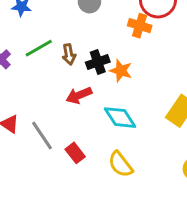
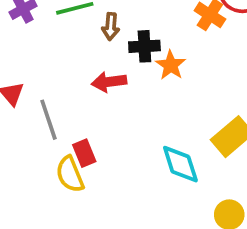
cyan diamond: (120, 118) -> (180, 164), moved
yellow semicircle: (121, 164) -> (70, 174), moved

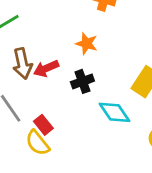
brown arrow: (111, 27) -> (22, 64), moved, size x1.5
black cross: (144, 46) -> (82, 81), moved

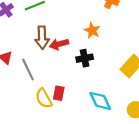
cyan diamond: (114, 112) -> (100, 101), moved
red rectangle: (43, 125) -> (59, 93), moved, turned 40

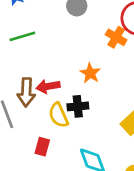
brown arrow: (42, 38) -> (26, 92), moved
yellow semicircle: (44, 98) -> (58, 115), moved

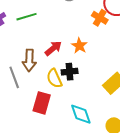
red arrow: (48, 86) -> (53, 48), moved, turned 150
red rectangle: (42, 147) -> (42, 103), size x1.5

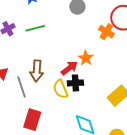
red arrow: (53, 48) -> (69, 68), moved
red rectangle: (42, 103) -> (32, 120), moved

